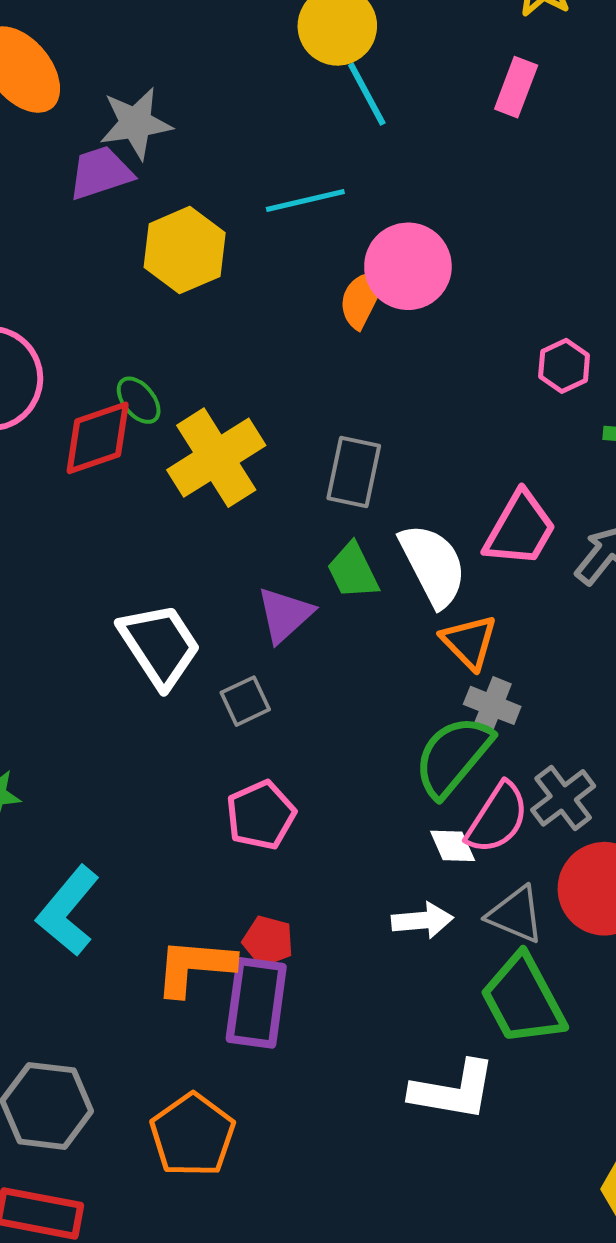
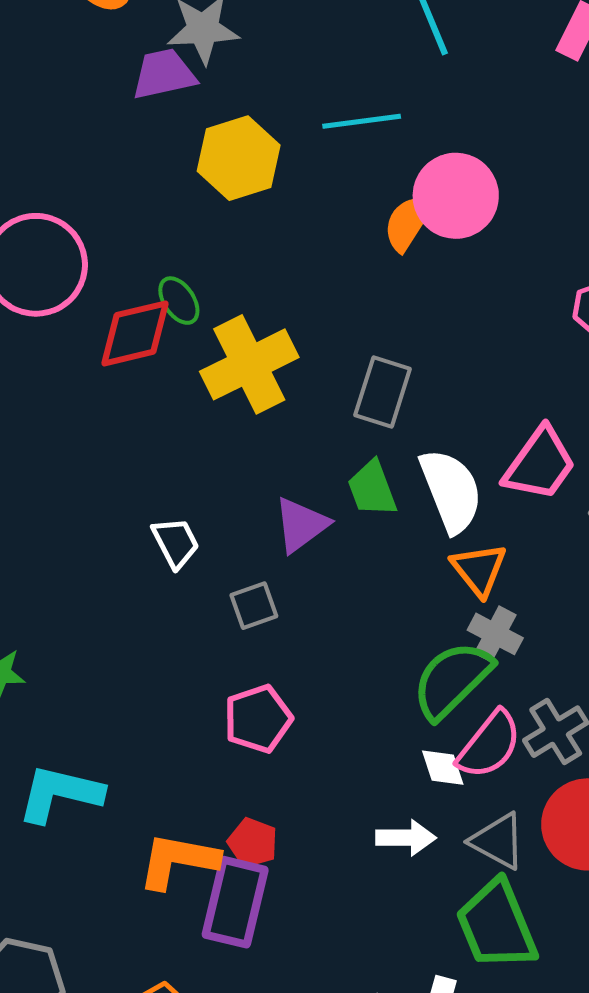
white trapezoid: (160, 645) -> (176, 543), size x0.6
cyan L-shape: (68, 911) -> (60, 794), turned 58

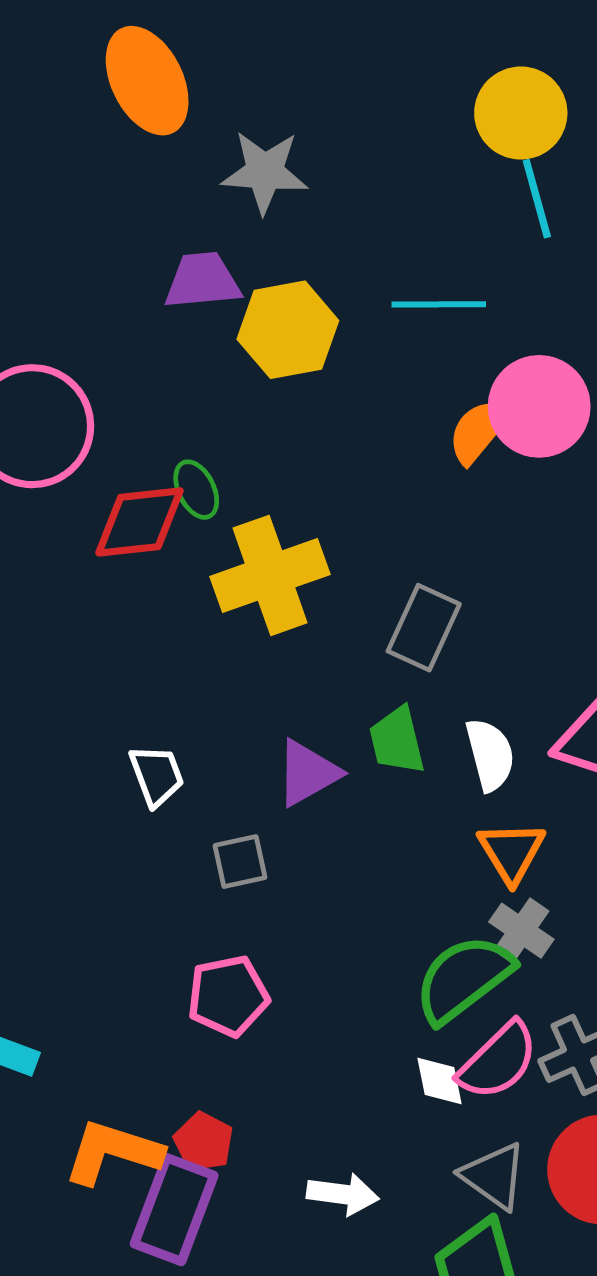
purple trapezoid: (164, 74) -> (202, 281), moved
white semicircle: (451, 491) -> (490, 755), size x0.7
white arrow: (406, 838) -> (343, 1194), moved

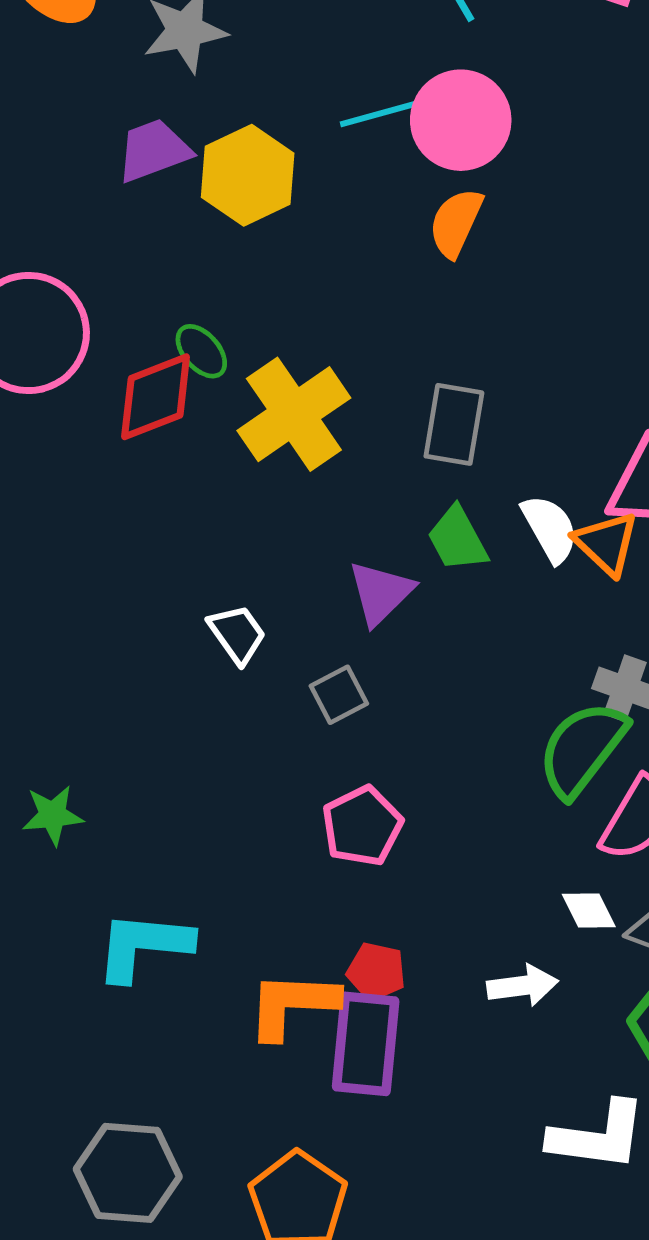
pink circle: (539, 406) -> (461, 120), moved
orange triangle: (512, 852) -> (606, 543), moved
white diamond: (440, 1081) -> (589, 911), moved

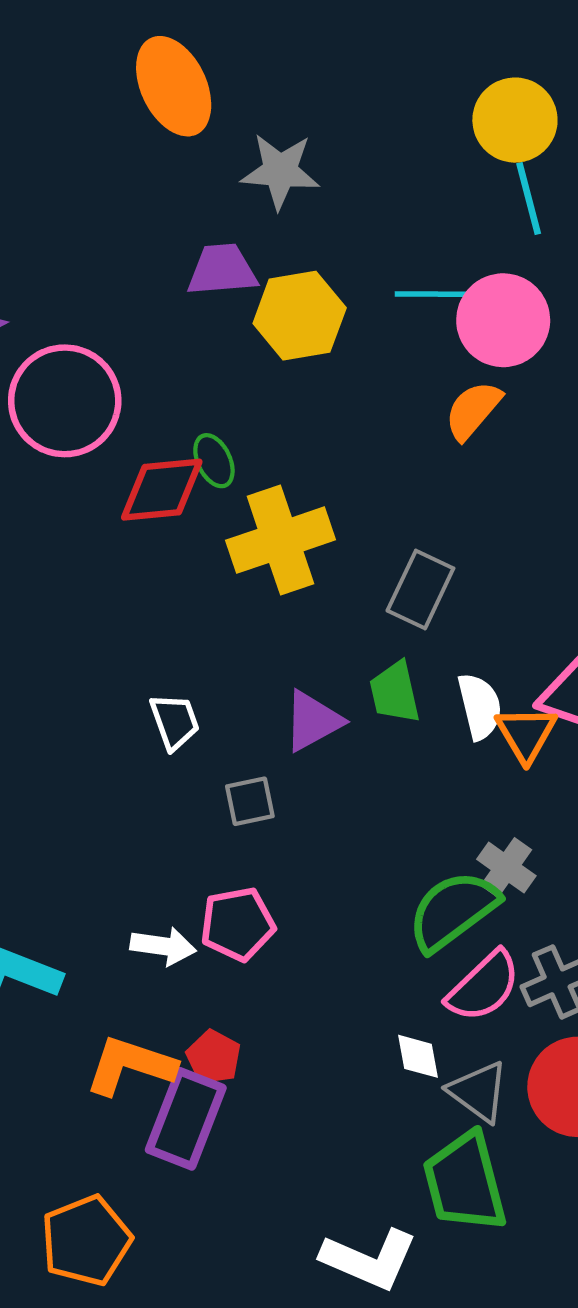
white arrow: (523, 986) -> (163, 946), moved

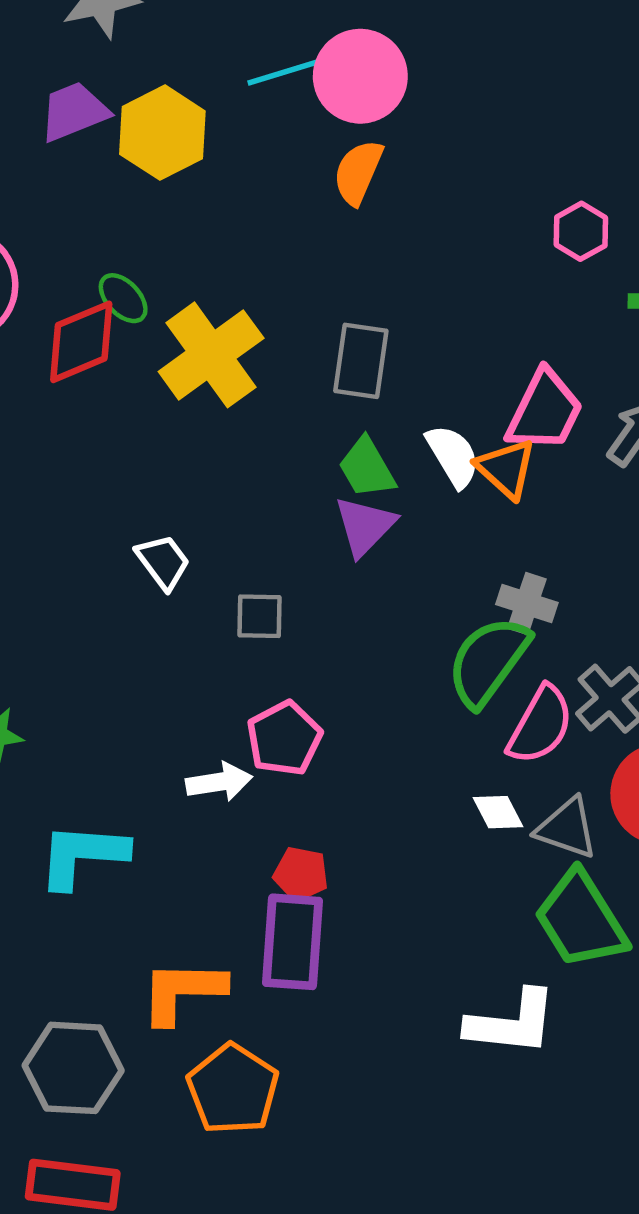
purple triangle: (313, 721) -> (365, 526), moved
gray square: (250, 801) -> (260, 616), turned 30
orange L-shape: (130, 1066) -> (183, 992), moved

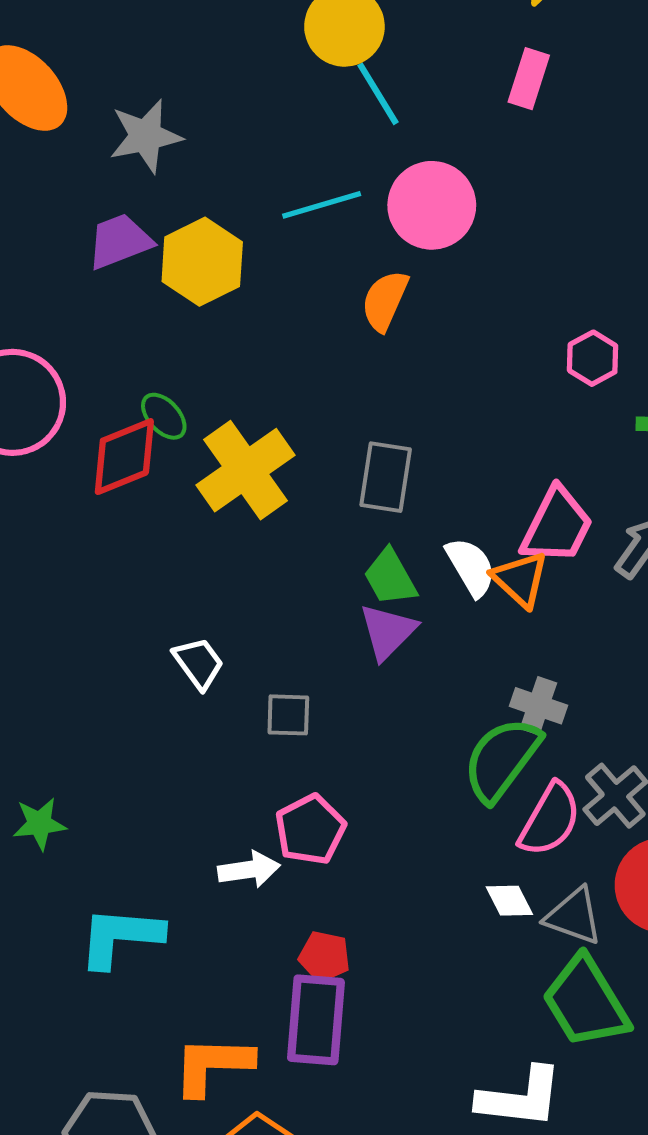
pink circle: (360, 76) -> (432, 205), moved

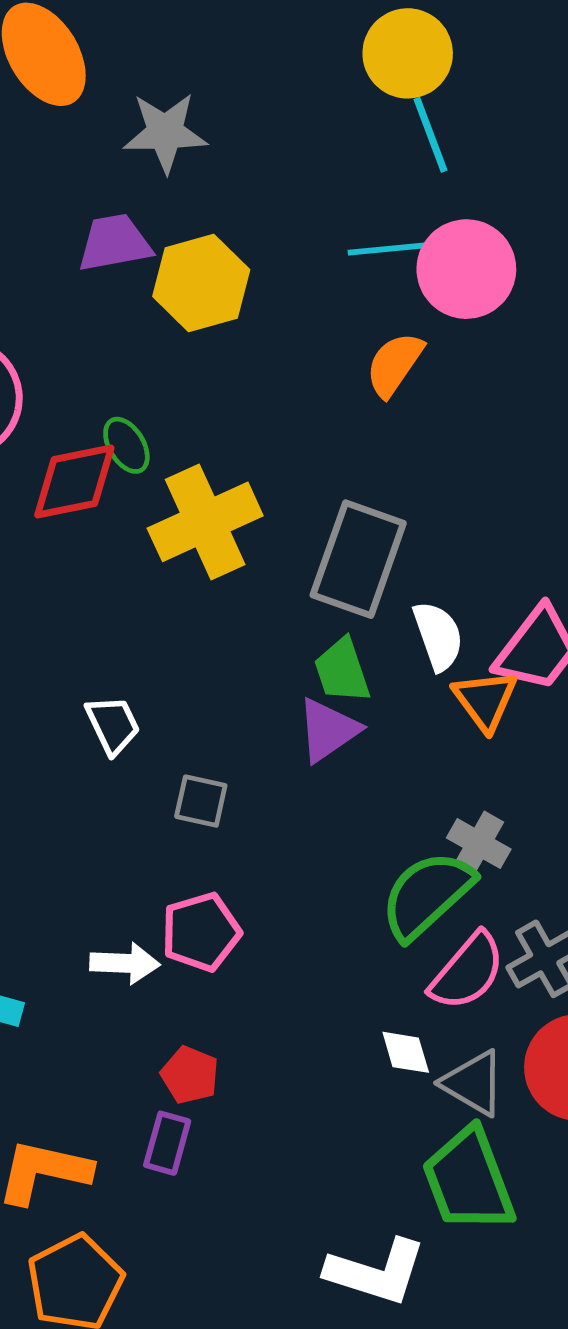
cyan line: (322, 205) -> (393, 248), moved
gray rectangle: (386, 477) -> (358, 559), size x1.4
white semicircle: (471, 567) -> (438, 636), moved
purple rectangle: (316, 1020) -> (167, 1143), size x0.6

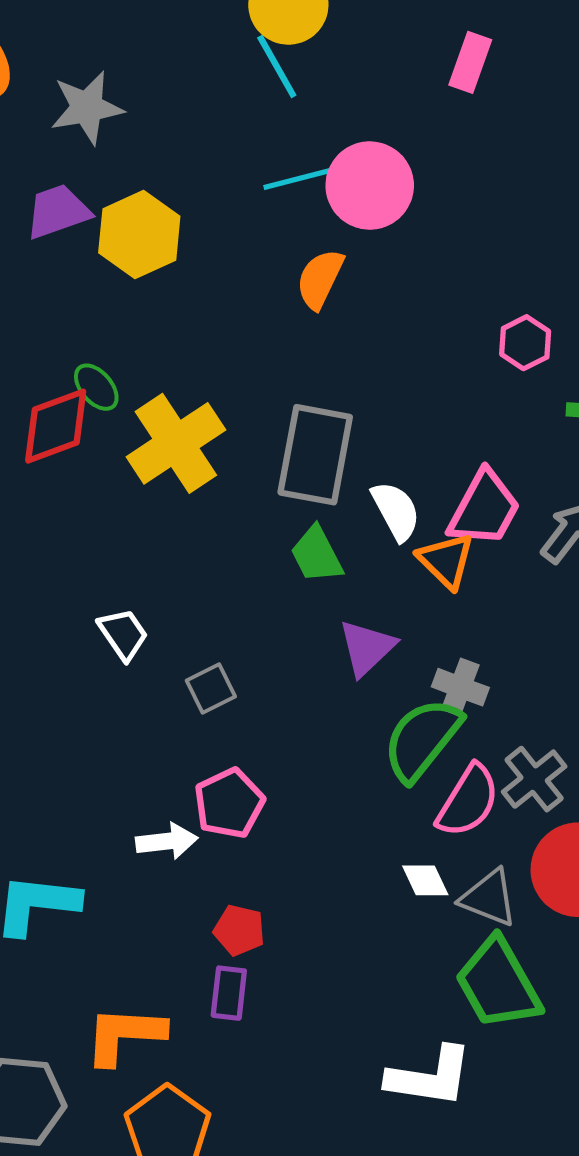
cyan line: (431, 135) -> (277, 67), moved
purple triangle: (328, 730) -> (367, 648), moved
gray square: (201, 801) -> (211, 689), turned -30

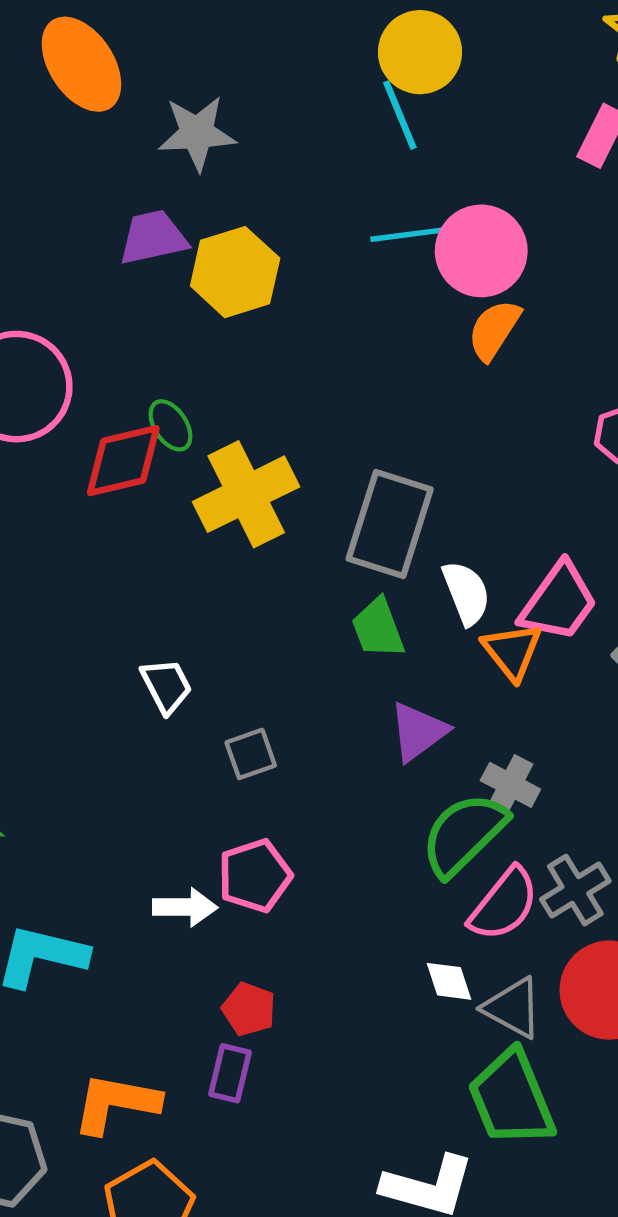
orange semicircle: (320, 279) -> (494, 330), moved

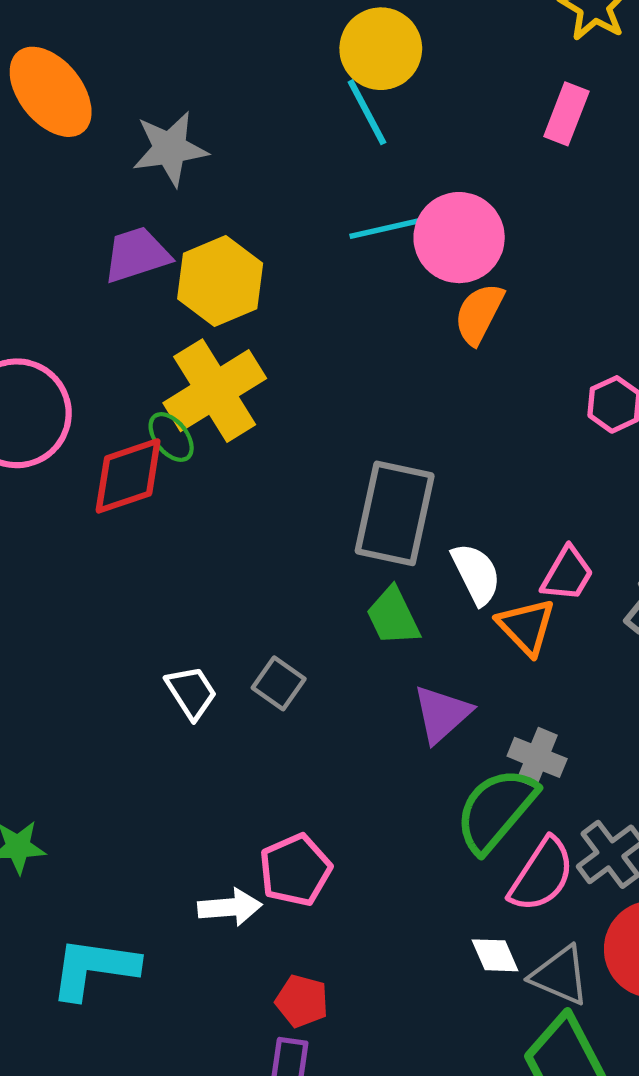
yellow cross: (246, 494) -> (215, 391), moved
pink trapezoid: (559, 602) -> (567, 574), size x0.7
gray square: (251, 754) -> (279, 683), moved, turned -30

